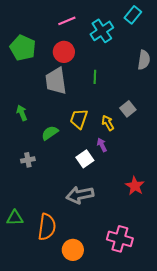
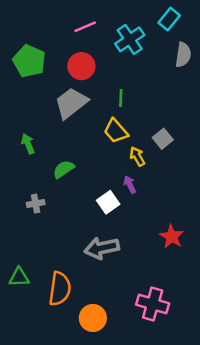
gray semicircle: (144, 60) -> (183, 55), moved
gray trapezoid: (56, 81) -> (71, 103), turned 60
yellow trapezoid: (79, 119) -> (116, 131), moved, turned -60

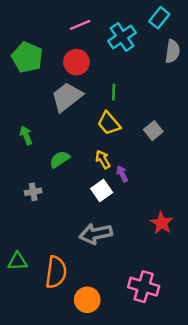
yellow arrow: (137, 156) -> (103, 159), moved

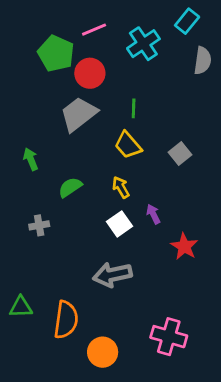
green pentagon: (27, 57) -> (56, 54), moved
purple arrow: (122, 174) -> (153, 214), moved
red star: (162, 223) -> (184, 246), moved

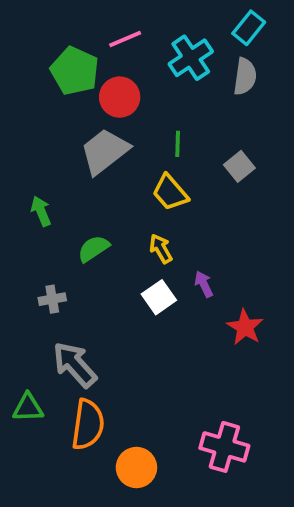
gray semicircle: (203, 61) -> (245, 76), moved
gray square: (180, 154) -> (239, 166), moved
gray arrow: (112, 275) -> (75, 365), moved, turned 60

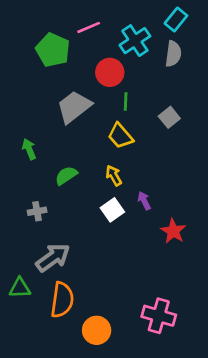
red circle: (120, 97) -> (110, 72), moved
gray arrow: (75, 365) -> (53, 258), turned 96

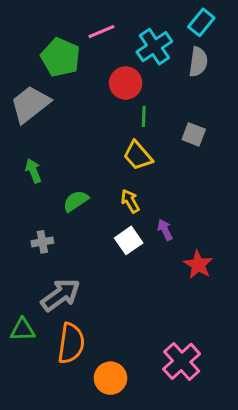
gray trapezoid: (74, 107) -> (30, 104), moved
gray square: (169, 117) -> (194, 134), turned -30
pink cross: (159, 316) -> (182, 361), turned 32

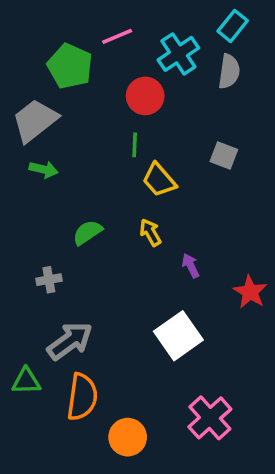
green line: (144, 116) -> (135, 145), moved
green arrow: (33, 171) -> (44, 169), moved, turned 125
white square: (129, 240) -> (178, 336), moved, size x1.5
red star: (198, 265) -> (250, 292), moved

